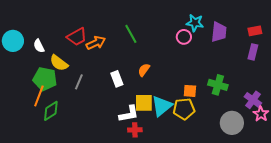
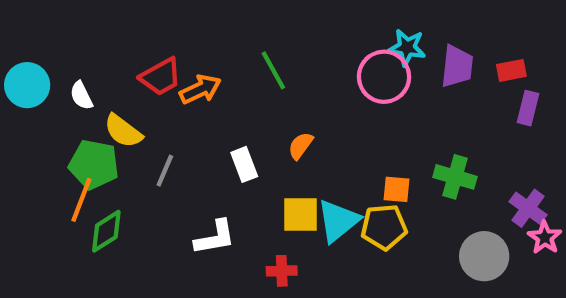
red rectangle: (255, 31) -> (511, 70), moved
pink circle: (184, 37) -> (384, 77), size x1.6
white L-shape: (129, 114) -> (215, 237), moved

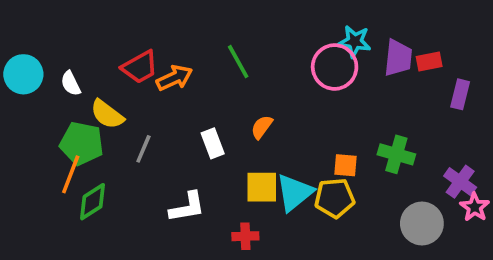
red rectangle: (511, 70) -> (429, 62), moved

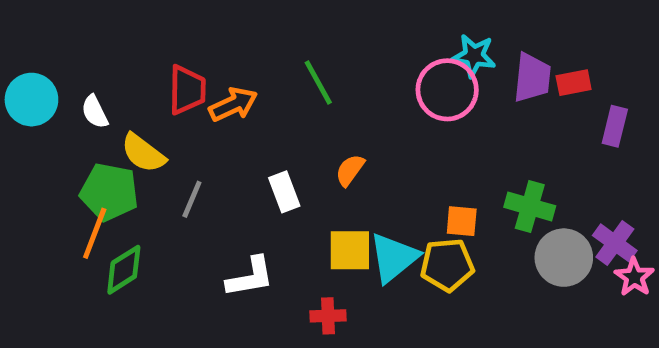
red trapezoid: (140, 67) -> (187, 90), turned -60
gray circle: (422, 223) -> (564, 258), moved

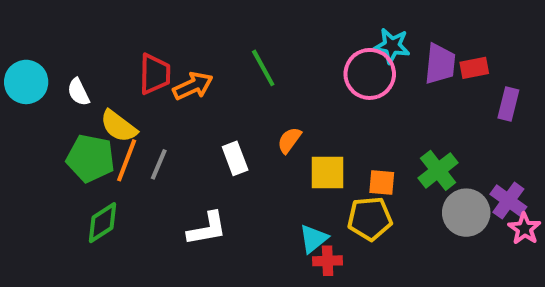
green cross: (530, 207) -> (438, 170), turned 36
orange line: (95, 233) -> (127, 160), moved
yellow square: (350, 250) -> (328, 172), moved
cyan triangle: (394, 258) -> (313, 239), moved, size x0.7
red cross: (328, 316) -> (328, 261), moved

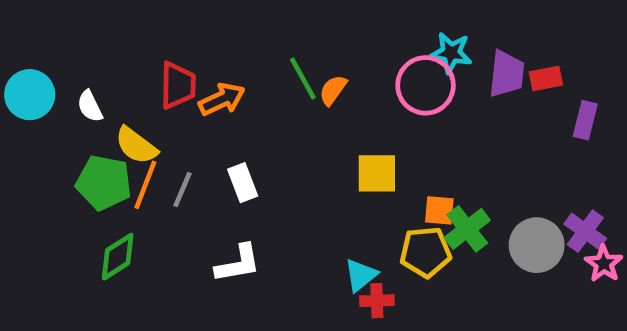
orange semicircle: (289, 140) -> (333, 90), moved
white rectangle: (235, 158) -> (243, 183), moved
green cross: (438, 170) -> (467, 229), moved
yellow square: (328, 172) -> (377, 173), moved

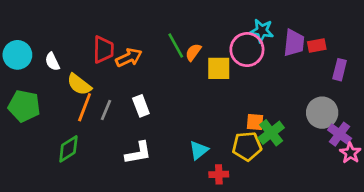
yellow square: (377, 173) -> (219, 68), moved
green pentagon: (104, 183) -> (24, 106), moved
gray circle: (537, 245) -> (322, 113), moved
cyan triangle: (361, 275) -> (199, 150), moved

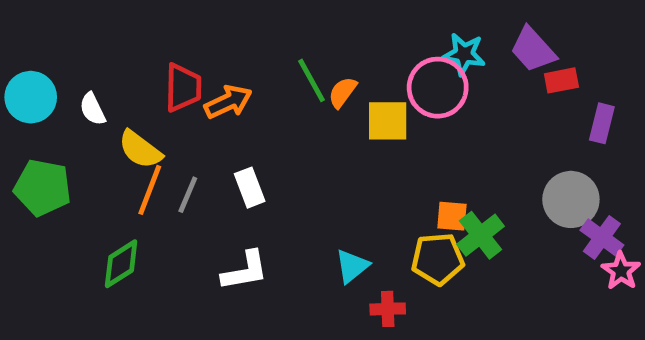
purple trapezoid: (294, 43) -> (533, 50), moved, turned 132

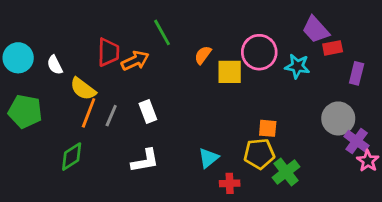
cyan star: (464, 54) -> (297, 66), moved
green line: (312, 80) -> (162, 32), moved
green cross: (481, 235) -> (286, 172), moved

